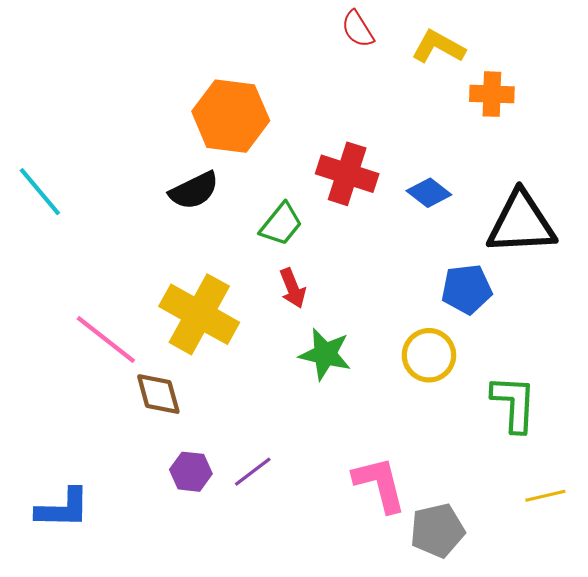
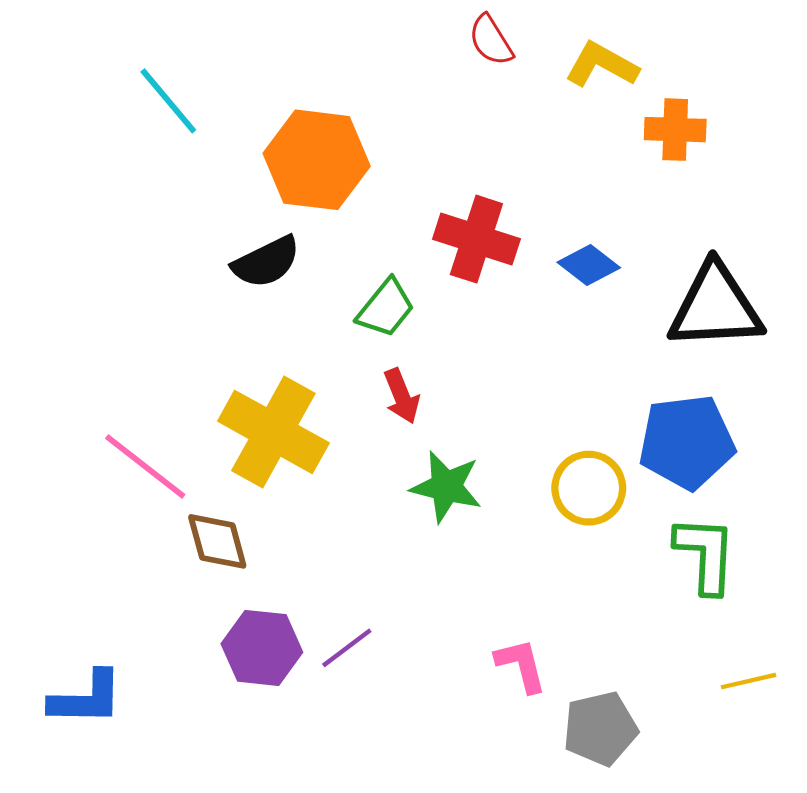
cyan line: (40, 192) -> (168, 101), moved
blue pentagon: (467, 289) -> (687, 442), moved, size x1.4
purple hexagon: (191, 472) -> (262, 648), size x1.4
pink L-shape: (380, 484) -> (521, 665), size x0.7

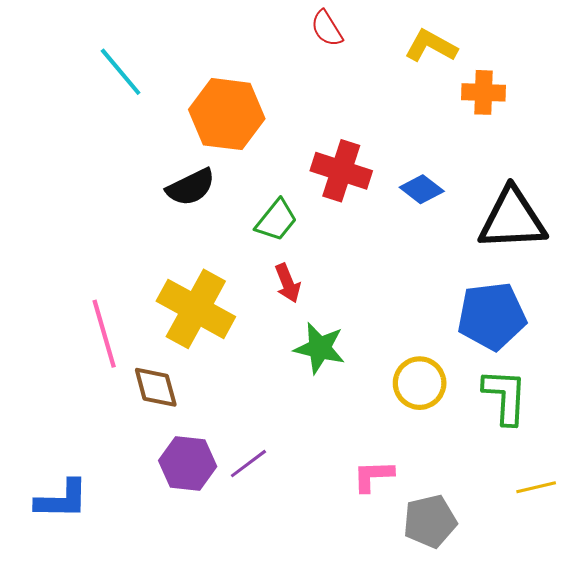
red semicircle: (491, 40) -> (327, 28), moved
pink line: (145, 467) -> (104, 334), turned 36
yellow circle: (589, 488) -> (420, 383), moved
pink L-shape: (521, 665) -> (373, 476), turned -78

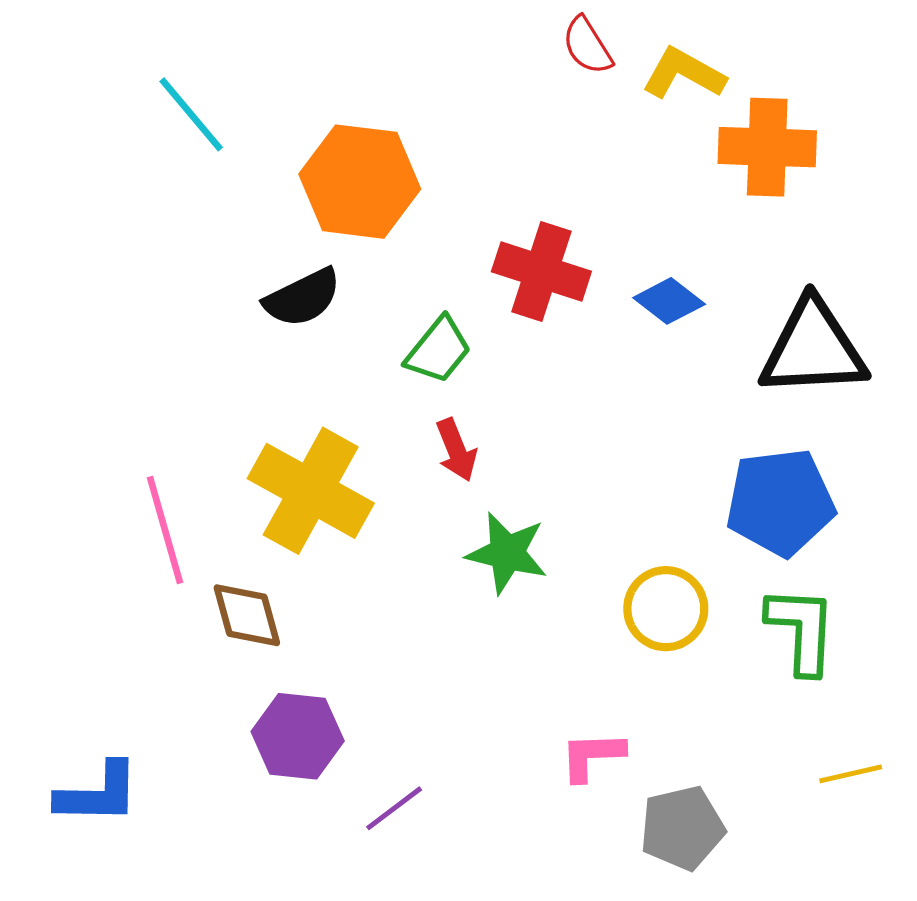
red semicircle: (327, 28) -> (587, 46), moved
orange cross: (483, 92) -> (767, 147), size x1.4
purple line: (248, 464) -> (394, 808), moved

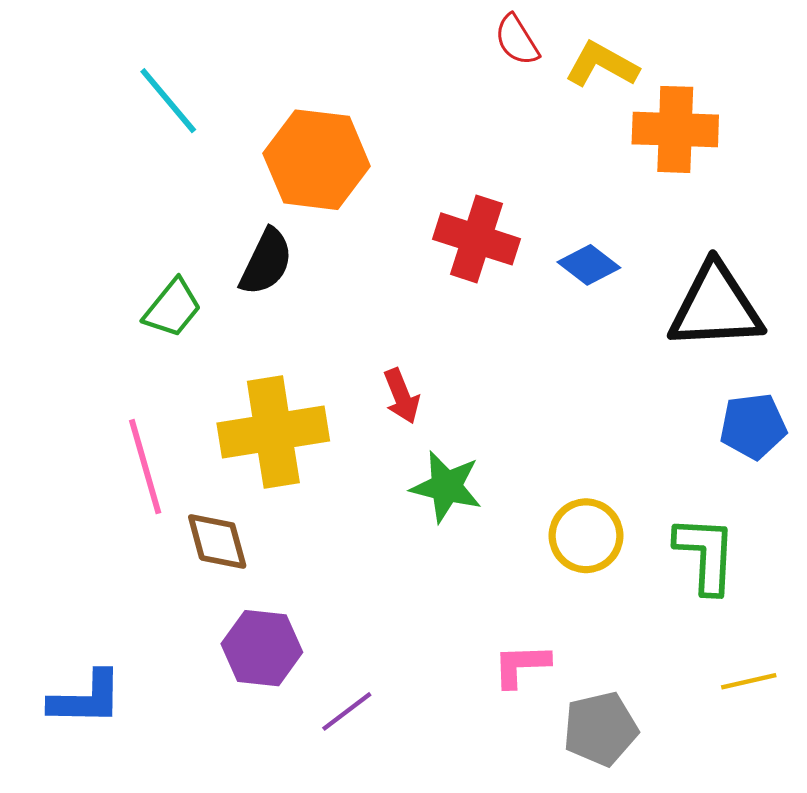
black semicircle: (302, 298) -> (266, 262), turned -38
green trapezoid: (438, 350) -> (172, 308), moved
yellow cross: (311, 491) -> (273, 432), turned -38
blue pentagon: (780, 502) -> (753, 426), moved, size x0.7

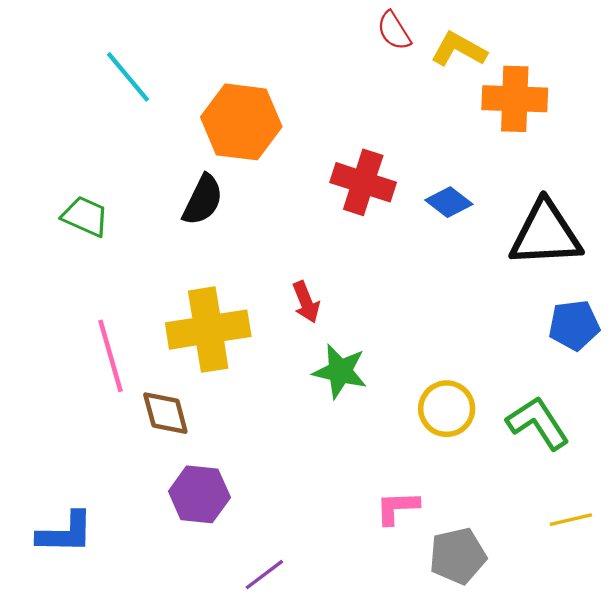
green trapezoid: (172, 308) -> (85, 216), moved, turned -105
green L-shape: (706, 554) -> (538, 423), turned -36
purple line: (347, 711) -> (264, 575), moved

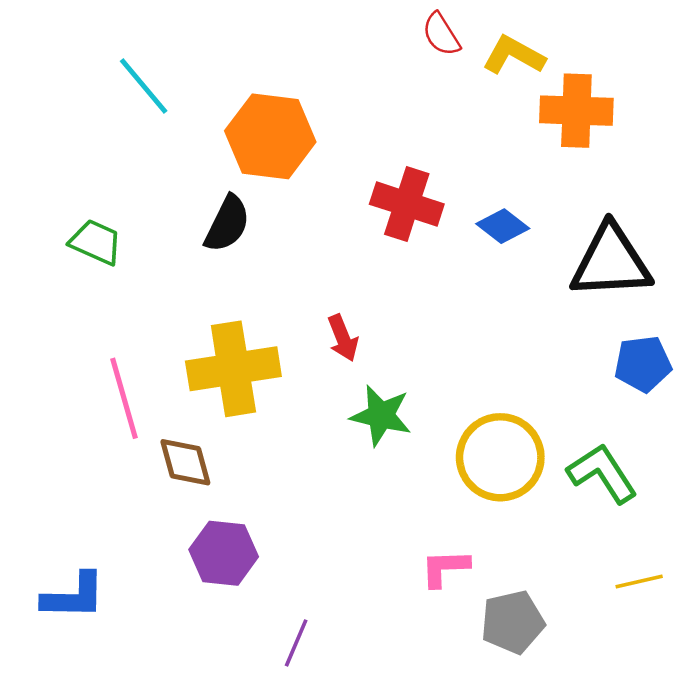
yellow circle: (447, 409) -> (500, 457), size x1.4
purple line: (264, 575) -> (296, 643), turned -30

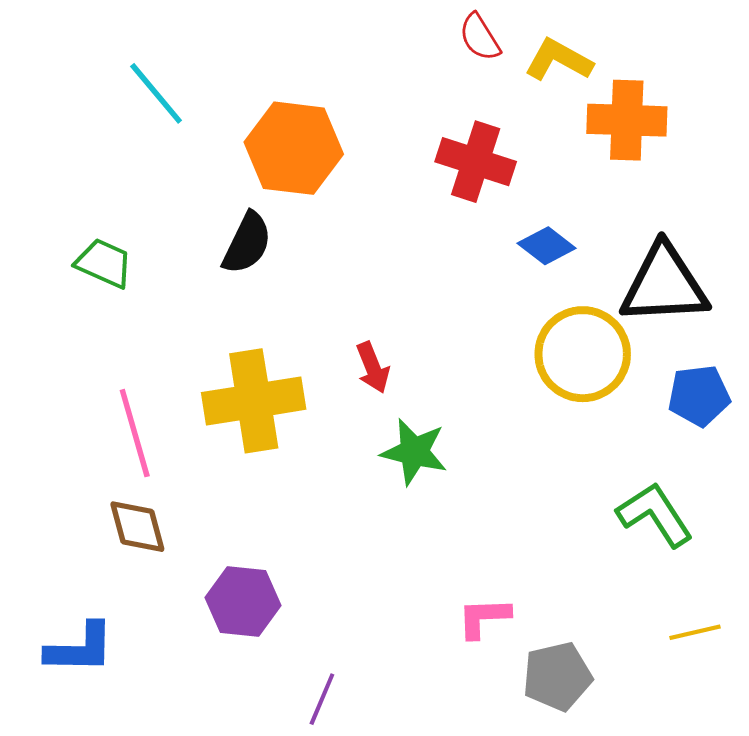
red cross: (407, 204) -> (476, 162), moved
yellow circle: (500, 457) -> (583, 354), moved
brown diamond: (185, 462) -> (137, 527), moved

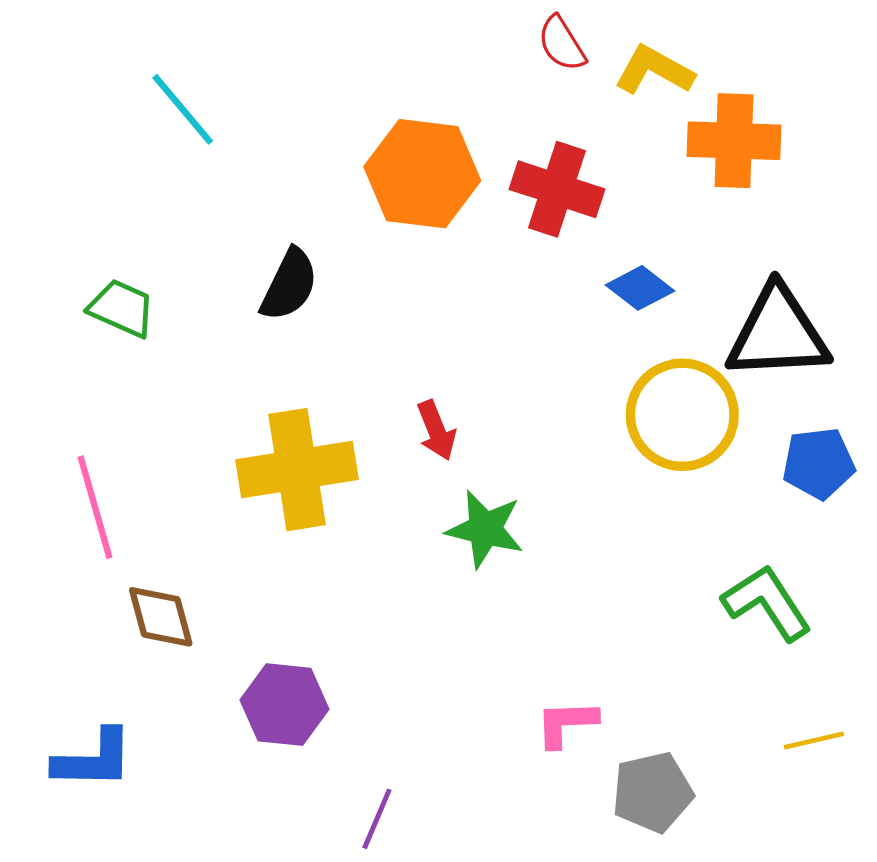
orange hexagon: (294, 148) -> (422, 174), moved
pink line: (135, 433) -> (95, 507), moved

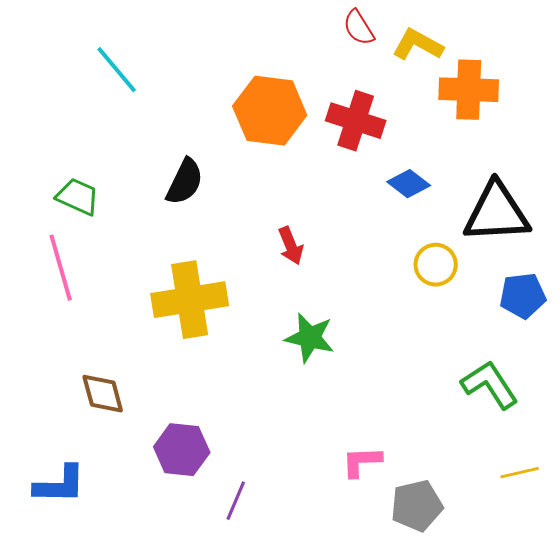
yellow circle: (682, 415) -> (436, 265), size x0.6
red arrow: (436, 430) -> (291, 246), moved
pink line: (95, 507) -> (61, 268), moved
purple line: (377, 819) -> (236, 501), moved

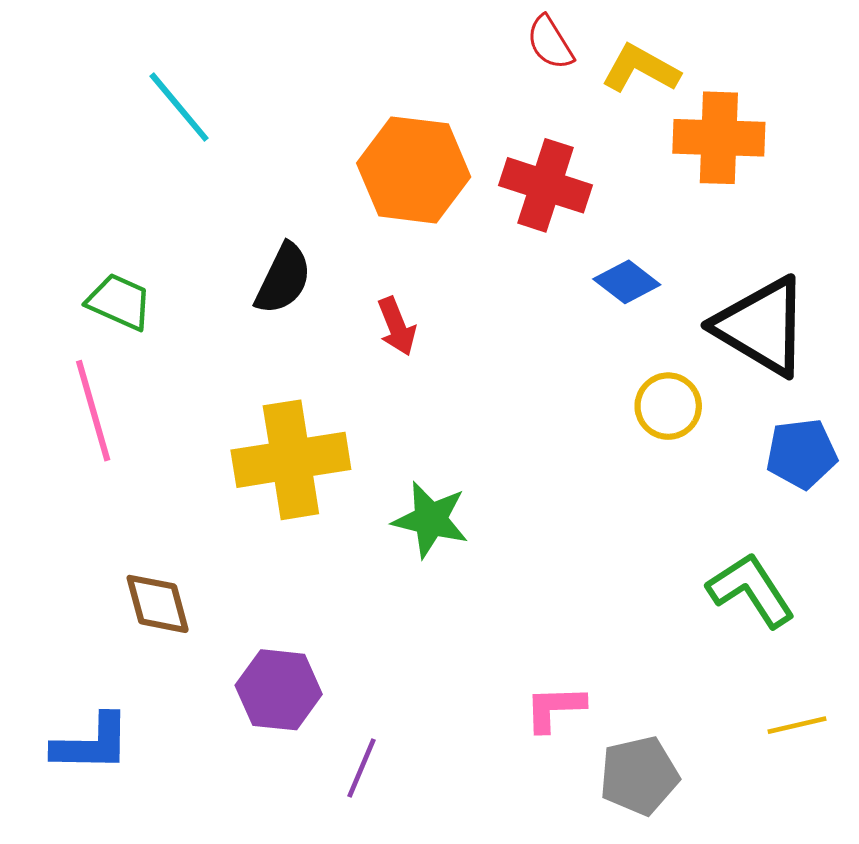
black triangle: (497, 213) -> (762, 326), turned 34
red arrow: (291, 246) -> (397, 326), moved
green star: (310, 338) -> (431, 520), moved

